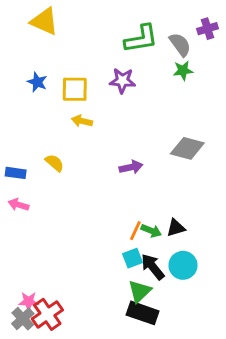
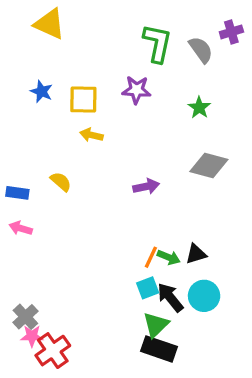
green L-shape: (141, 39) -> (157, 43), turned -69
green star: (183, 71) -> (199, 108), moved, turned -30
gray cross: (23, 319) -> (25, 317), moved

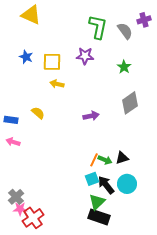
gray diamond: (209, 166) -> (130, 103), turned -50

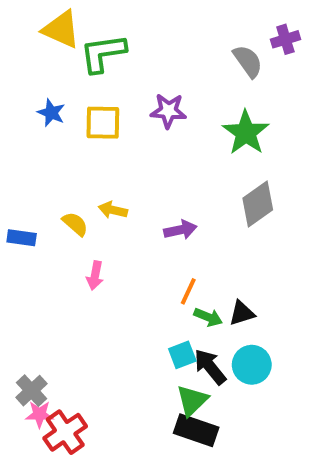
green L-shape: (98, 27) -> (103, 53), moved, turned -110
green star: (124, 67) -> (246, 133), size x1.6
yellow arrow: (57, 84) -> (113, 210), moved
pink arrow: (13, 142) -> (95, 275), moved, turned -96
orange line: (94, 160) -> (188, 291), moved

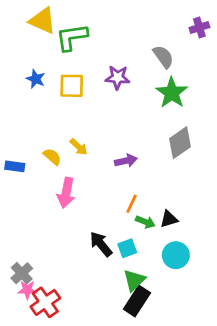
gray semicircle: (248, 61) -> (163, 57), moved
yellow arrow: (113, 210) -> (79, 147), turned -150
pink arrow: (95, 275) -> (66, 193), size x1.5
black arrow: (210, 367) -> (101, 244), moved
black rectangle: (196, 430) -> (137, 301), turned -76

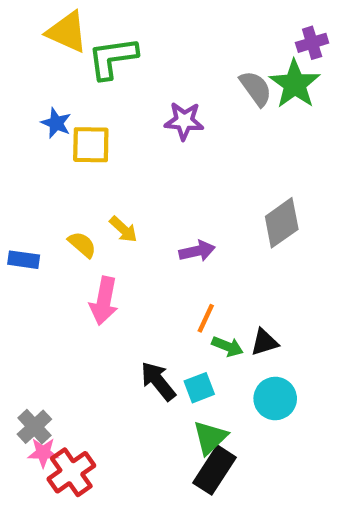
yellow square: (72, 86) -> (91, 145), moved
green star: (172, 93) -> (295, 84), moved

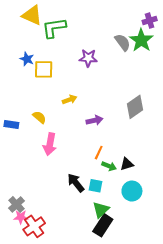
yellow arrow: (123, 229) -> (70, 100), moved, turned -64
cyan square: (199, 388) -> (96, 186), turned 32

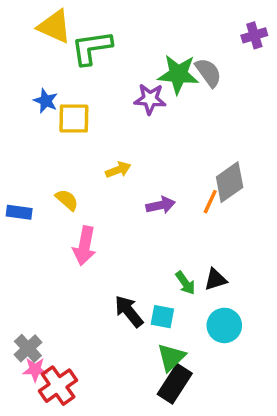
green star: (141, 40) -> (178, 74), moved, turned -30
orange line: (99, 153) -> (210, 202), moved
green arrow: (109, 166) -> (185, 283), turned 32

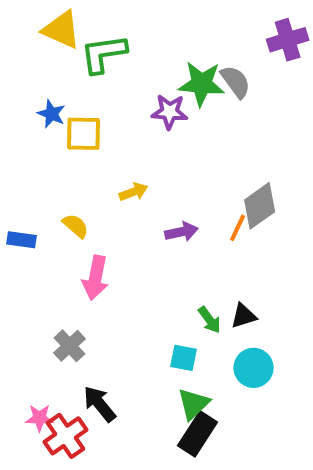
purple cross: (254, 35) -> (288, 40), size x1.4
black arrow: (129, 311) -> (99, 404), moved
gray cross: (28, 348) -> (69, 346), moved

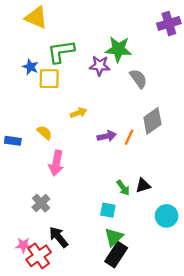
green L-shape: (103, 54) -> (61, 52), moved
gray semicircle: (236, 82) -> (138, 79), moved
orange line: (238, 228) -> (129, 137), moved
cyan circle: (254, 368) -> (167, 216), moved

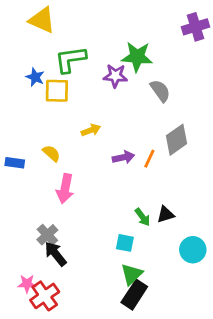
black arrow: (59, 237) -> (56, 254), moved

